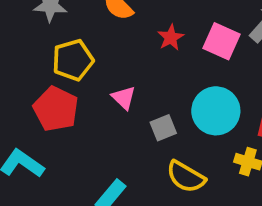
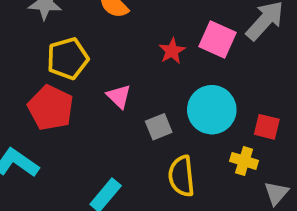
red star: (171, 37) -> (172, 51), moved
yellow semicircle: (186, 177) -> (181, 176), turned 54

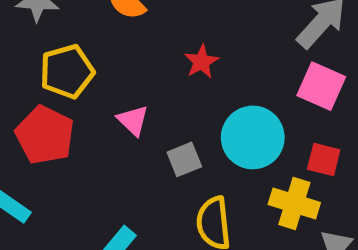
pink square: (217, 40) -> (321, 86), moved
yellow cross: (244, 161) -> (294, 204), size x1.4

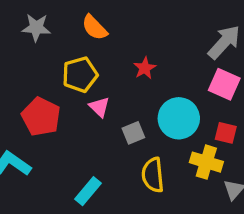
yellow pentagon: (67, 71) -> (80, 75), moved

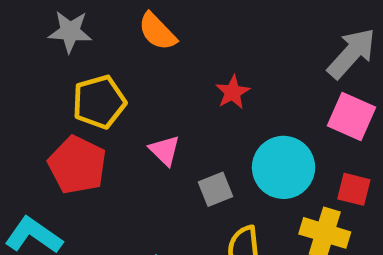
yellow pentagon: (80, 75) -> (99, 102), moved

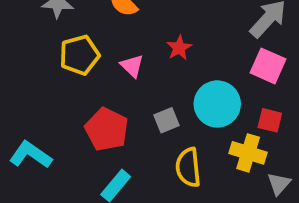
pink triangle: (165, 150) -> (132, 66), moved
red pentagon: (77, 165) -> (107, 129), moved

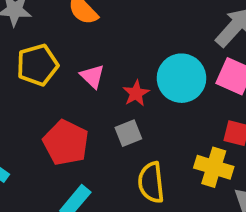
red star: (179, 48) -> (136, 93), moved
cyan circle: (217, 104) -> (181, 78), moved

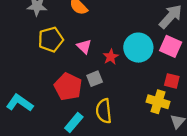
gray square: (128, 133) -> (95, 79), moved
yellow semicircle: (151, 182) -> (104, 111), moved

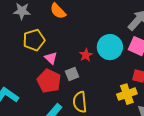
pink triangle: (84, 46) -> (51, 58), moved
yellow cross: (158, 102) -> (127, 94), turned -36

